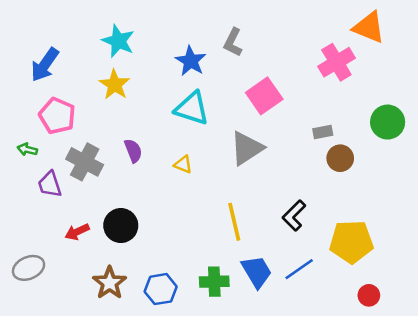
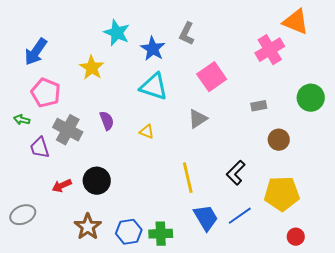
cyan star: (118, 41) -> (117, 33), moved
gray triangle: (247, 148) -> (198, 119), size x0.7
brown circle: (340, 158) -> (279, 140), moved
green cross: (214, 282) -> (161, 234), moved

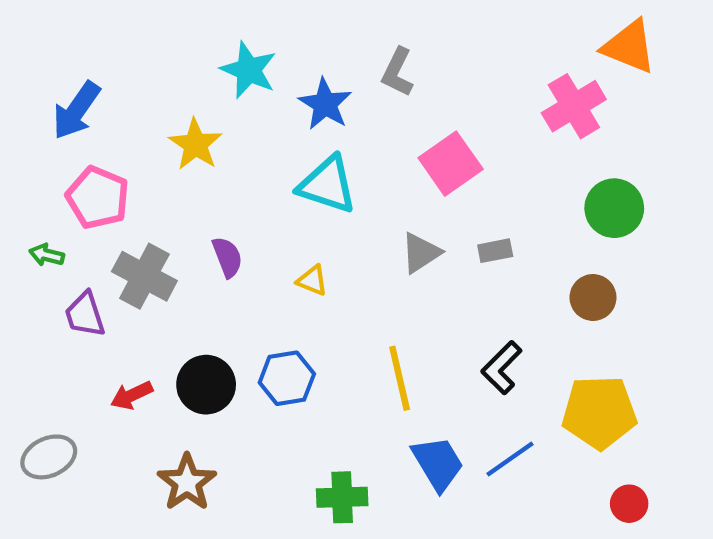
green circle: (311, 98) -> (614, 208), moved
gray rectangle: (259, 106) -> (495, 251), moved
blue hexagon: (129, 232) -> (287, 378), moved

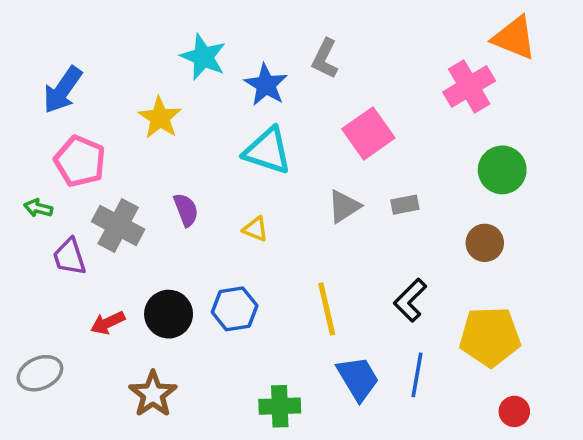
blue line: (510, 459) -> (417, 375), turned -45

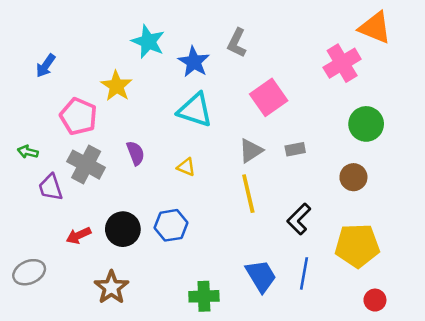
blue arrow: (63, 90) -> (46, 66), size x0.7
pink pentagon: (80, 161) -> (79, 116), moved
yellow line: (327, 309) -> (248, 194), moved

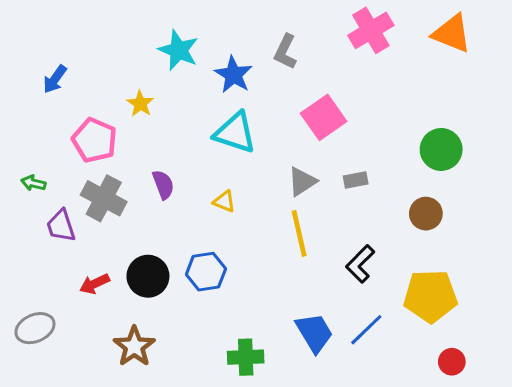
pink cross: (342, 63) -> (371, 30), moved
yellow star: (117, 86) -> (140, 104), size x0.7
blue line: (304, 273) -> (366, 330), turned 36

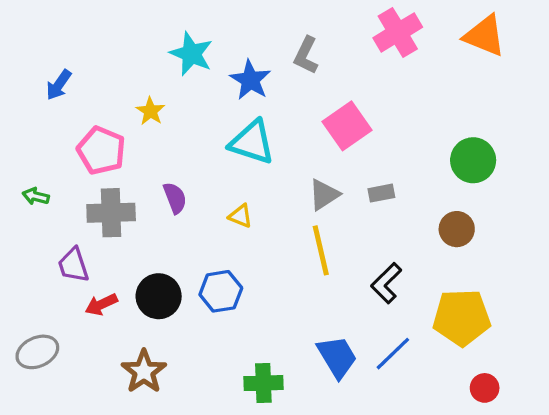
gray cross: (104, 198) -> (111, 213), turned -30
purple trapezoid: (61, 226) -> (73, 265), moved

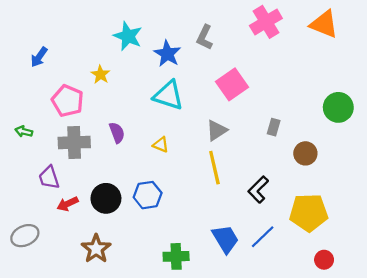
green circle: (473, 160) -> (338, 107), moved
gray rectangle: (381, 193) -> (274, 127), moved, turned -63

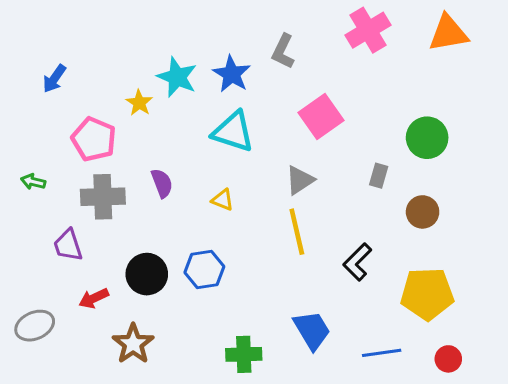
orange triangle: (324, 24) -> (448, 33), turned -32
cyan star: (128, 36) -> (177, 77), moved
green circle: (338, 107) -> (427, 138), moved
red arrow: (68, 204) -> (94, 298), moved
blue line: (263, 237) -> (382, 353), moved, turned 36

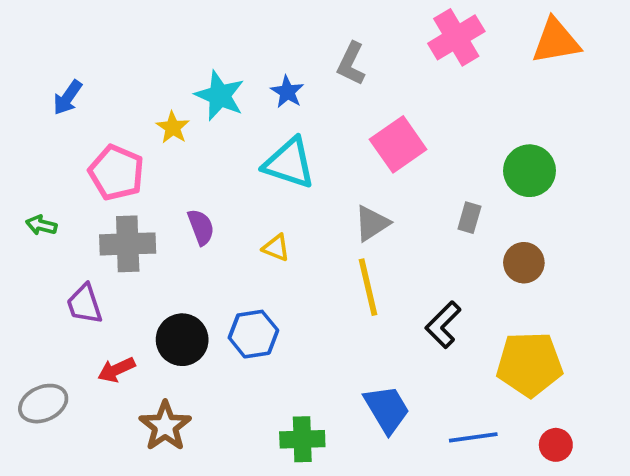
blue star: (232, 74) -> (287, 92), size x0.7

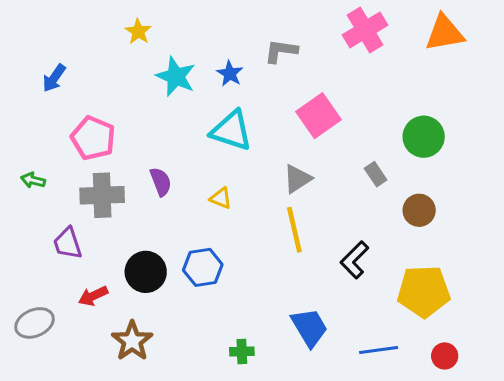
gray L-shape: (351, 64) -> (281, 51), turned 72
yellow star: (173, 128) -> (138, 31), moved
gray rectangle: (469, 218) -> (376, 174), turned -50
green cross: (302, 439) -> (242, 351), size x0.7

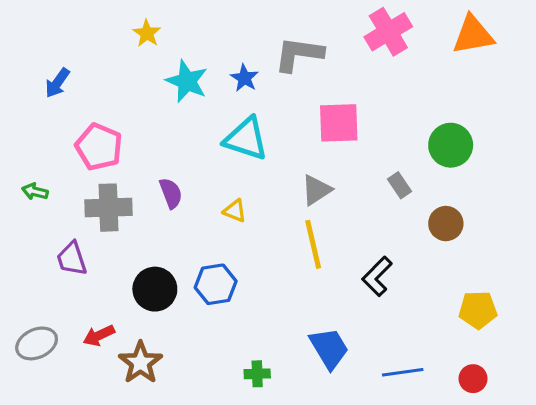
gray L-shape: (281, 51) -> (299, 54), size x1.4
pink square: (318, 116) -> (339, 123), turned 33
yellow pentagon: (424, 291) -> (478, 310), moved, size x0.7
red arrow: (93, 296) -> (99, 335), moved

